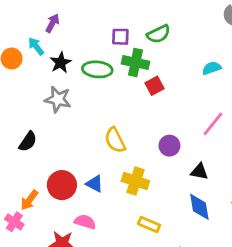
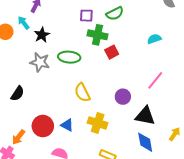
green ellipse: (97, 69) -> (69, 57), moved
black triangle: (199, 171) -> (145, 116), size x1.5

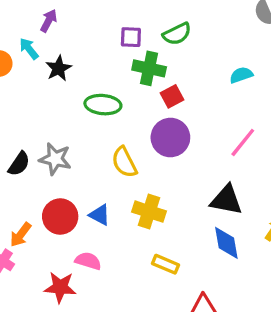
gray star: (40, 62) -> (55, 159), moved
purple circle: (123, 97) -> (170, 138), moved, size x1.5

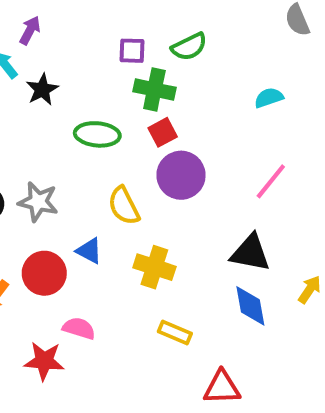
red square: (172, 96) -> (163, 132), moved
blue triangle: (100, 215) -> (89, 251), moved

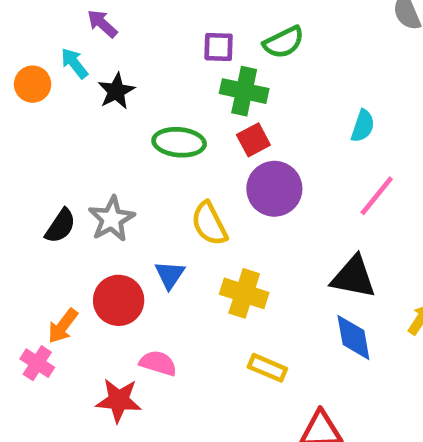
purple arrow: (30, 30) -> (102, 24), turned -76
cyan semicircle: (269, 98) -> (363, 126), moved, turned 128
gray star: (38, 202) -> (112, 219), turned 30
blue triangle: (89, 251) -> (170, 275), turned 36

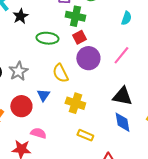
cyan semicircle: (363, 126) -> (126, 18), moved
pink line: (377, 196) -> (121, 55), moved

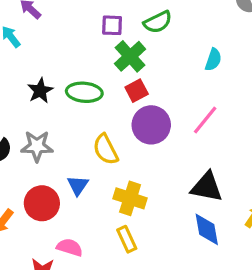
black star: (20, 16) -> (40, 91), moved
green cross: (75, 16) -> (130, 56), turned 36
gray star: (18, 71) -> (37, 146), turned 30
yellow rectangle: (85, 135) -> (127, 239), moved, turned 42

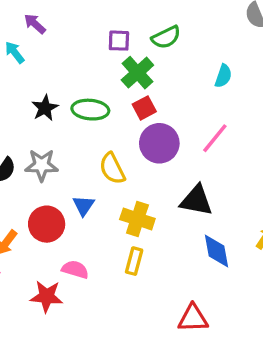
black triangle: (207, 187) -> (196, 200), moved
yellow rectangle: (127, 239) -> (134, 261), turned 40

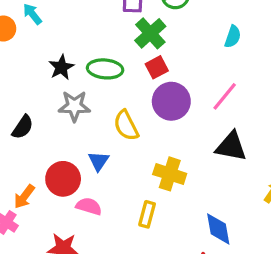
gray star: (42, 165) -> (74, 106), moved
black triangle: (196, 200) -> (231, 146), moved
yellow cross: (137, 219) -> (170, 174), moved
blue diamond: (217, 251) -> (218, 229), moved
pink semicircle: (75, 269) -> (89, 206), moved

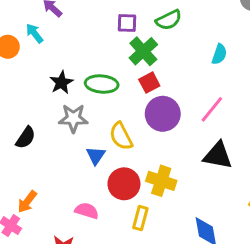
blue triangle: (99, 161) -> (96, 156), moved
red circle: (63, 179) -> (124, 184), moved

